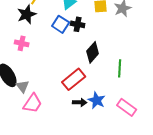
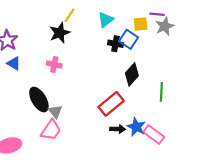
blue square: (61, 24) -> (129, 39), moved
pink trapezoid: (33, 103) -> (51, 130), moved
pink rectangle: (127, 107) -> (154, 134), moved

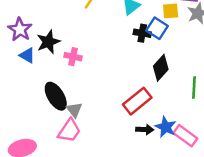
black star: (60, 33) -> (48, 42), moved

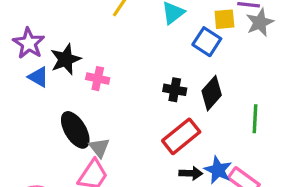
black cross: (142, 33) -> (175, 90), moved

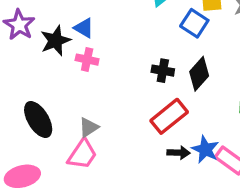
blue triangle: (38, 77) -> (84, 28), moved
black ellipse: (75, 130) -> (38, 119), moved
gray triangle: (99, 148) -> (89, 127), turned 35

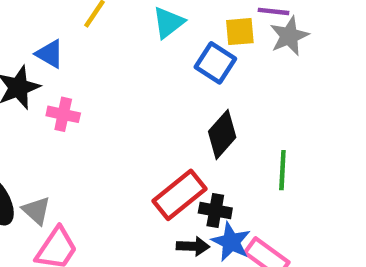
blue triangle: (84, 28) -> (50, 54), moved
black cross: (163, 71) -> (215, 211), moved
gray triangle: (89, 127) -> (36, 211), moved, turned -45

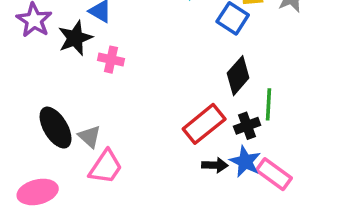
green line: (282, 170) -> (269, 104), moved
black cross: (215, 211) -> (247, 126), moved, turned -30

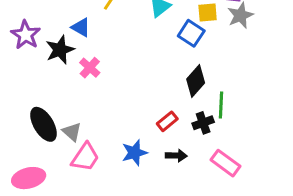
pink cross: (111, 60) -> (90, 68), turned 30
red rectangle: (204, 124) -> (167, 121), size x0.6
blue star: (245, 162) -> (134, 153), moved, turned 30

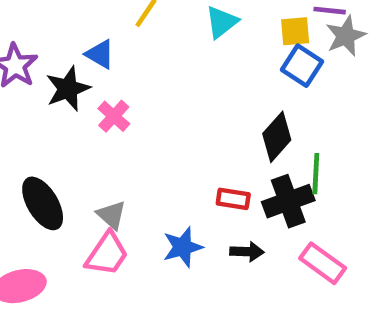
blue square: (191, 33) -> (302, 66), moved
red rectangle: (167, 121) -> (233, 199), turned 48
black cross: (203, 123) -> (288, 201), size x1.5
gray triangle: (72, 132) -> (111, 215), moved

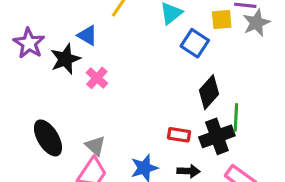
blue square: (302, 66) -> (195, 43), moved

